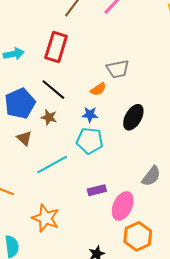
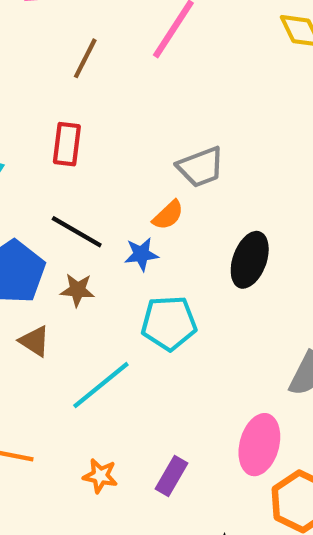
red rectangle: (56, 47) -> (67, 144), size x0.7
blue star: (90, 115) -> (141, 254), moved
purple rectangle: (97, 190) -> (171, 476), moved, turned -36
orange star: (46, 218) -> (100, 476), moved, size x0.6

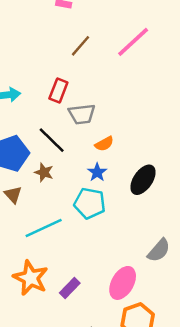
gray trapezoid: (201, 167) -> (82, 114), moved
blue star: (141, 254) -> (97, 172), moved, turned 30
orange star: (100, 476) -> (31, 278), size x1.8

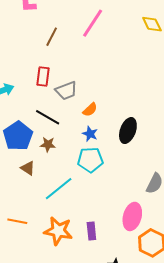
purple rectangle: (70, 288) -> (91, 231), turned -36

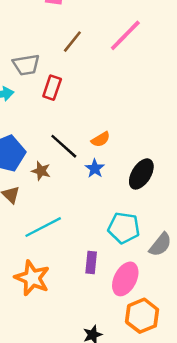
gray trapezoid: (66, 91) -> (26, 65), moved
black line: (48, 117) -> (64, 146), moved
cyan pentagon: (90, 160) -> (124, 228), moved
purple rectangle: (91, 231) -> (91, 263), moved

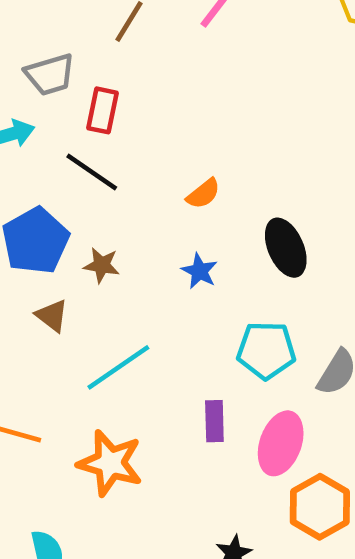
black line: (64, 146) -> (92, 172), moved
blue star: (95, 169) -> (199, 271), moved
black ellipse: (141, 174) -> (286, 248), turned -48

